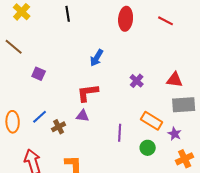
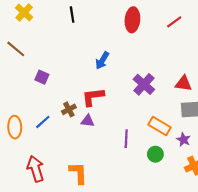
red line: (166, 21) -> (174, 22), turned -63
purple cross: (137, 81) -> (144, 84), size x1.5
brown cross: (59, 127) -> (69, 109), moved

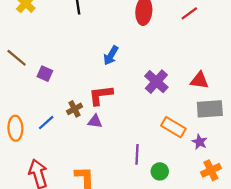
brown line: (16, 49) -> (17, 58), moved
purple line: (126, 139) -> (137, 154), moved
green circle: (155, 154) -> (160, 171), moved

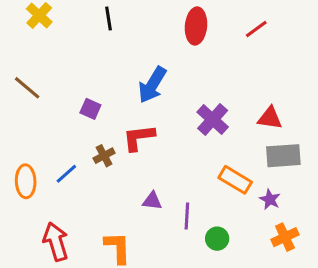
blue arrow: (111, 55) -> (152, 85), size x1.4
purple square: (45, 74) -> (90, 109), moved
purple triangle: (95, 121) -> (152, 201), moved

